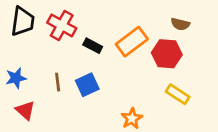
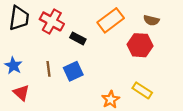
orange rectangle: (132, 42) -> (111, 20), moved
blue star: (16, 78) -> (13, 66), turned -30
yellow rectangle: (178, 94) -> (142, 90), moved

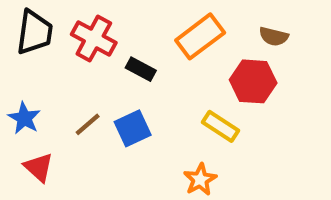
brown line: (48, 69) -> (88, 124), turned 56
yellow rectangle: (142, 90) -> (221, 126), moved

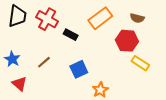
yellow rectangle: (221, 126) -> (140, 63), moved
blue square: (133, 128) -> (79, 69), moved

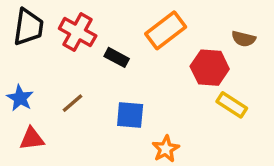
brown semicircle: (137, 18) -> (244, 39), moved
blue square: (79, 69) -> (130, 115), turned 30
red triangle: (19, 84) -> (32, 139), turned -49

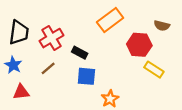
black trapezoid: (28, 27) -> (19, 32), moved
red cross: (78, 32) -> (52, 38), moved, turned 30
black rectangle: (117, 57) -> (80, 53), moved

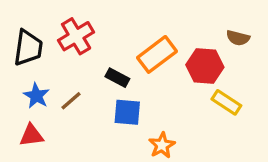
orange rectangle: (110, 20) -> (157, 54), moved
red cross: (52, 38) -> (76, 36), moved
blue star: (13, 65) -> (36, 96), moved

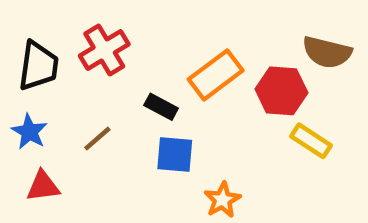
brown semicircle: (238, 38) -> (327, 52), size x1.5
blue star: (36, 96) -> (29, 132), moved

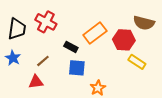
red cross: (104, 50) -> (46, 22), turned -30
red triangle: (43, 186) -> (36, 82), moved

